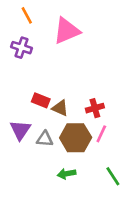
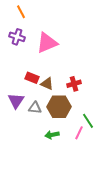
pink triangle: (67, 31) -> (47, 43), moved
pink line: (101, 134) -> (79, 133), moved
green line: (113, 176) -> (88, 121), moved

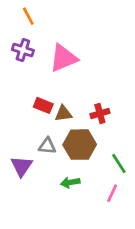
brown triangle: (47, 84) -> (63, 114), turned -32
purple triangle: (16, 101) -> (22, 166), moved
pink line: (79, 133) -> (112, 193), moved

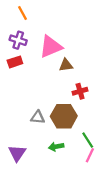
red rectangle: (43, 105) -> (15, 62), moved, turned -40
brown triangle: (63, 114) -> (66, 65), moved
green line: (119, 164) -> (88, 140), moved
purple triangle: (22, 166) -> (17, 153), moved

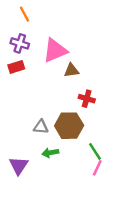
red cross: (80, 91) -> (87, 99), turned 32
green arrow: (56, 147) -> (50, 153), moved

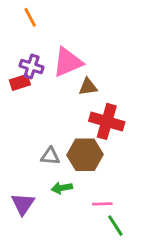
purple cross: (20, 43) -> (32, 66), moved
red cross: (87, 99) -> (107, 121), size x1.6
green line: (95, 151) -> (115, 226), moved
pink line: (97, 168) -> (102, 204), moved, turned 63

